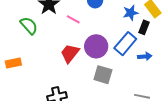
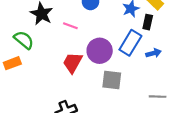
orange rectangle: (13, 63) -> (12, 63), moved

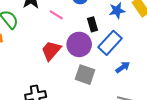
black rectangle: (148, 22) -> (93, 24), moved, turned -40
blue arrow: (154, 53) -> (123, 67), moved, turned -32

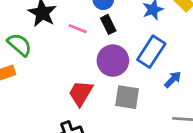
black rectangle: (93, 24) -> (108, 24), moved
red trapezoid: (51, 51) -> (81, 93), moved

